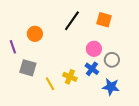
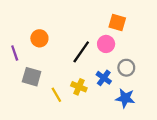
black line: (72, 21) -> (81, 52), moved
pink circle: (94, 49) -> (106, 44), moved

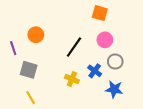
orange square: (117, 23) -> (100, 13), moved
pink circle: (106, 44) -> (105, 40), moved
yellow line: (56, 95) -> (31, 98), moved

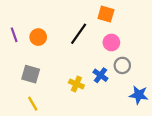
black line: (74, 47) -> (79, 34), moved
purple line: (13, 48) -> (14, 35), moved
blue star: (114, 89) -> (139, 95), moved

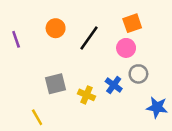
orange square: (106, 14) -> (132, 23), moved, turned -35
orange circle: (38, 37) -> (56, 28), moved
gray square: (31, 74) -> (56, 84), moved, turned -30

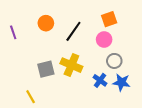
blue cross: (114, 85) -> (100, 80), moved
yellow cross: (86, 95) -> (71, 65), moved, size x1.5
blue star: (157, 107) -> (121, 82), moved

